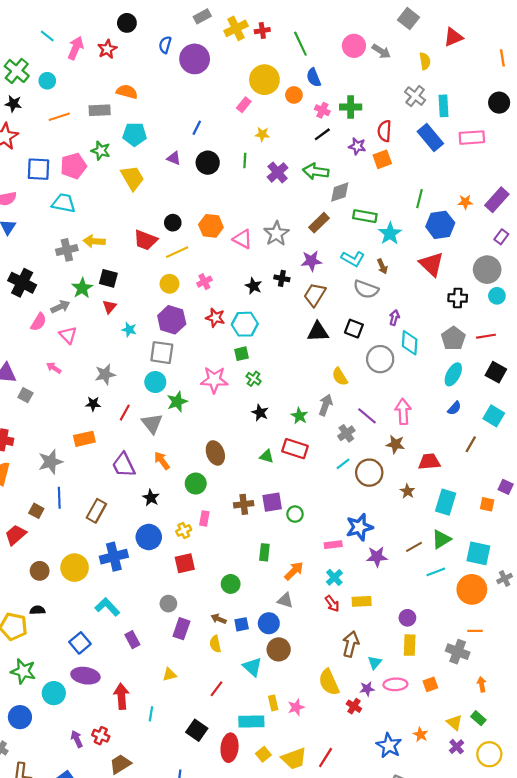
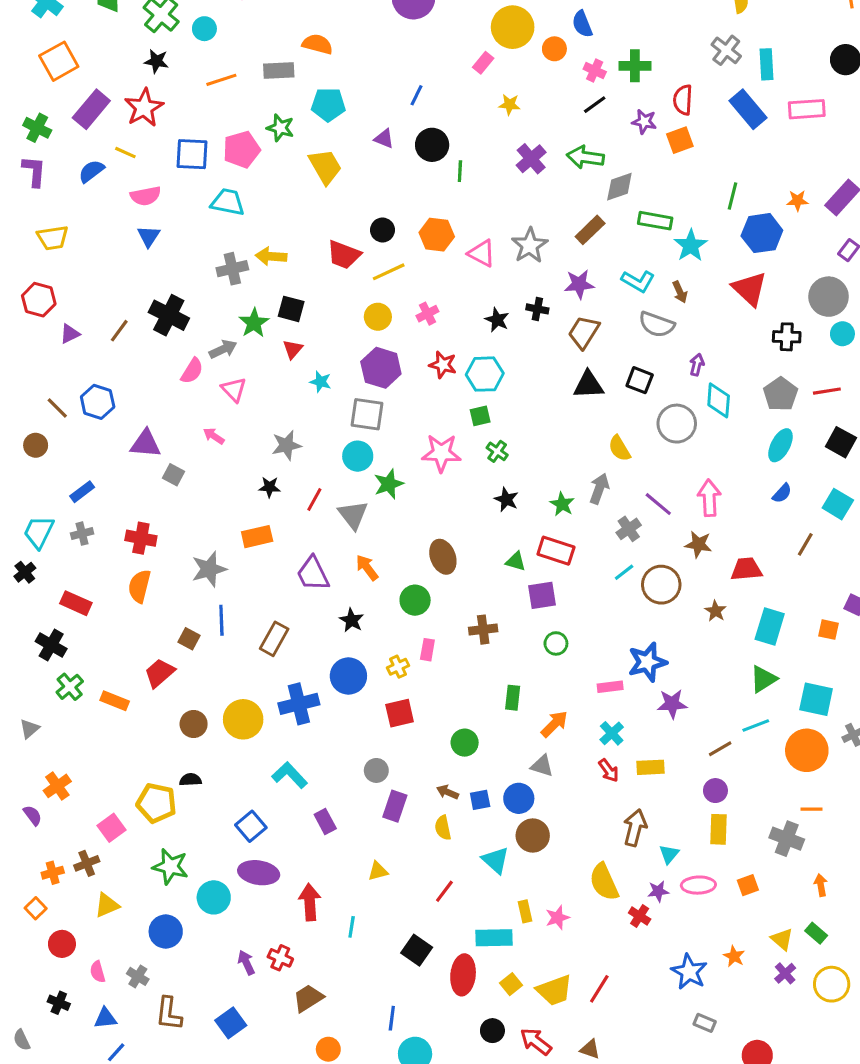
green line: (245, 160) -> (460, 171), moved
purple square: (272, 502) -> (542, 595), moved
brown line: (414, 547) -> (720, 749), moved

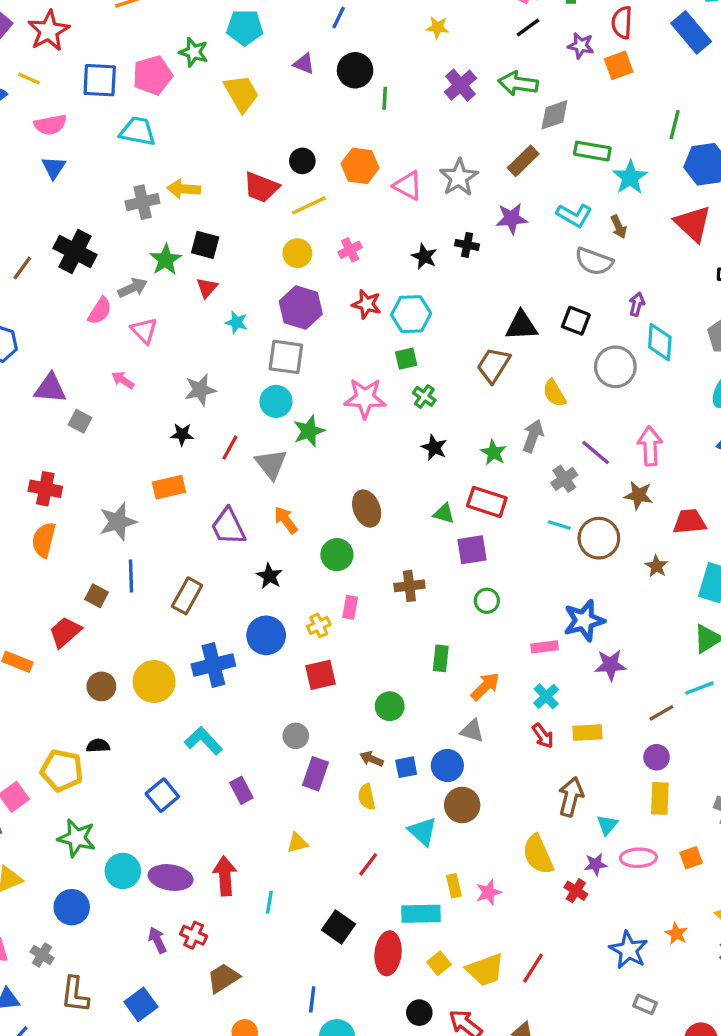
brown trapezoid: (584, 332) -> (493, 365), moved
cyan line: (624, 572) -> (559, 525), turned 55
purple ellipse: (259, 873) -> (171, 878), moved

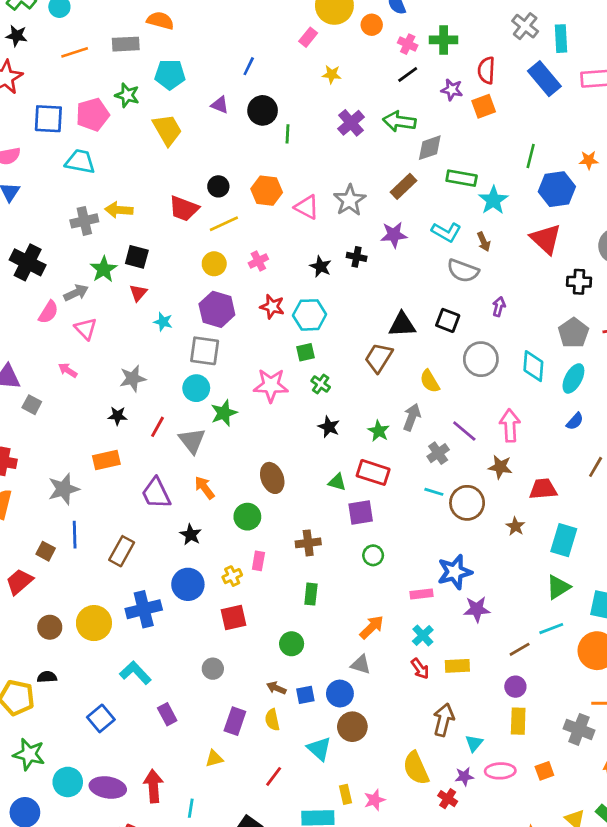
cyan diamond: (660, 342) -> (533, 366), moved
green rectangle: (441, 658) -> (311, 594), moved
purple rectangle: (316, 774) -> (235, 721), moved

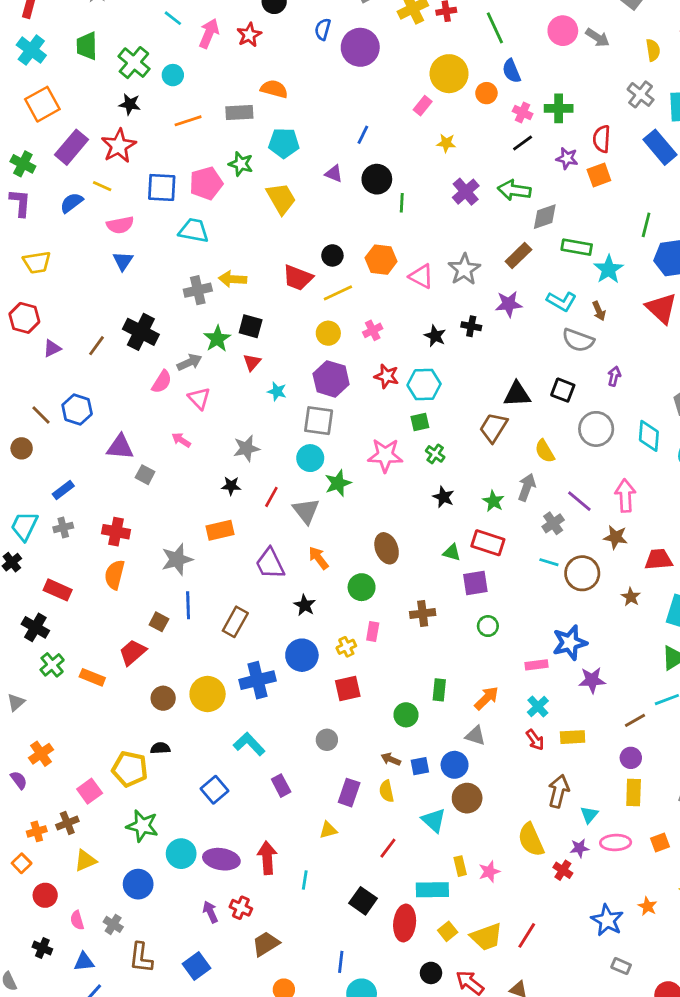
green rectangle: (311, 594) -> (439, 690), moved

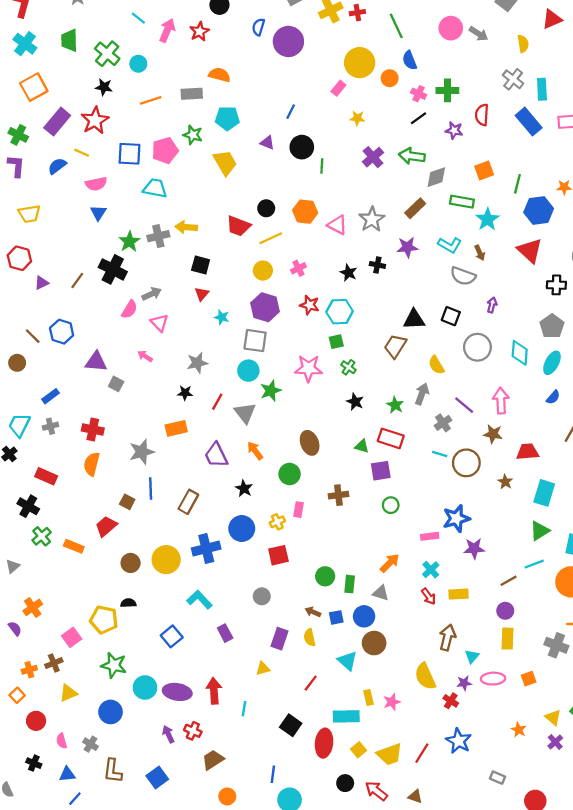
orange square: (599, 175) -> (484, 170), moved
green star: (217, 339) -> (129, 242), moved
green rectangle: (439, 690) -> (350, 584), moved
blue star: (607, 920) -> (459, 741), moved

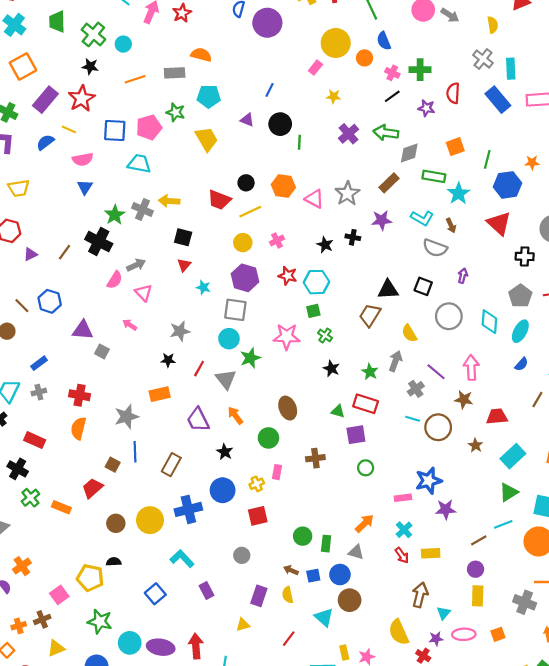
gray cross: (158, 236) -> (142, 210), turned 36
cyan rectangle: (544, 493) -> (513, 456), turned 30

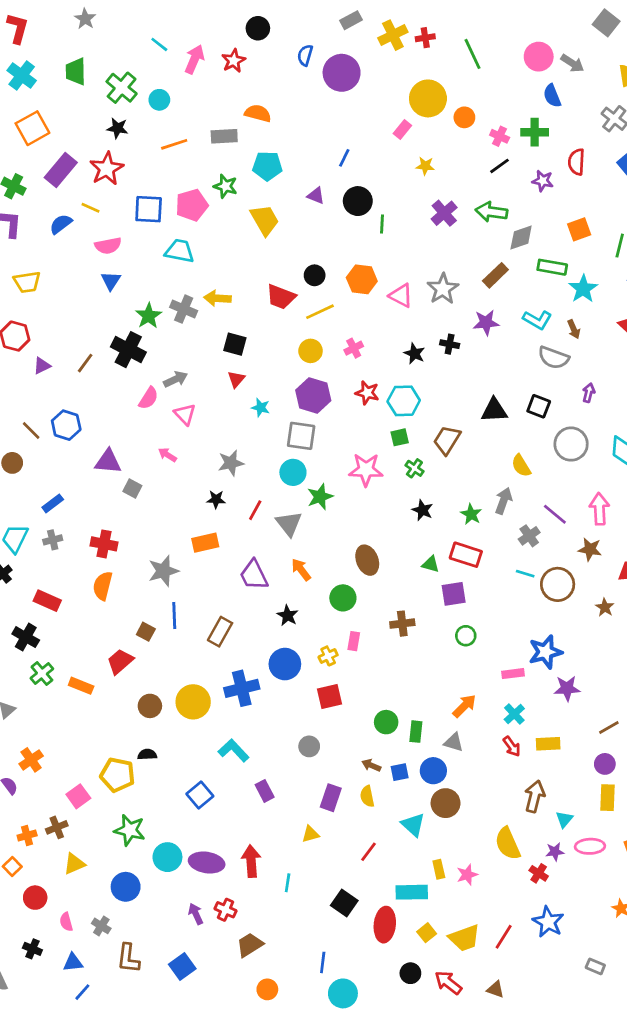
blue semicircle: (384, 41) -> (552, 96), moved
brown trapezoid: (370, 315) -> (447, 440), moved

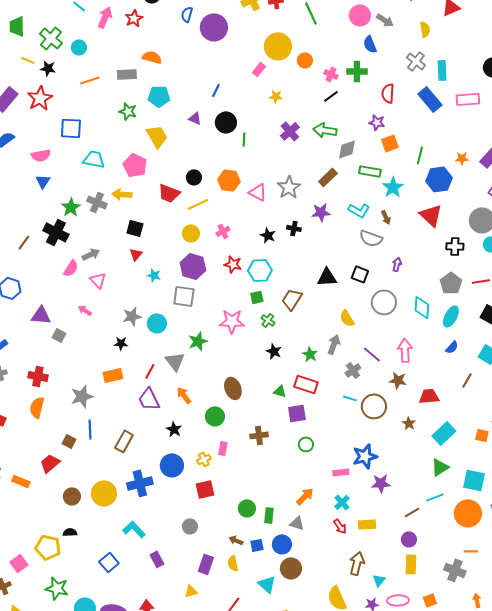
purple star: (543, 181) -> (377, 122), moved
pink pentagon: (192, 205) -> (135, 165), moved, turned -30
yellow line: (90, 208) -> (28, 60), moved
cyan circle: (293, 472) -> (157, 323), moved
red line: (255, 510) -> (150, 371), moved

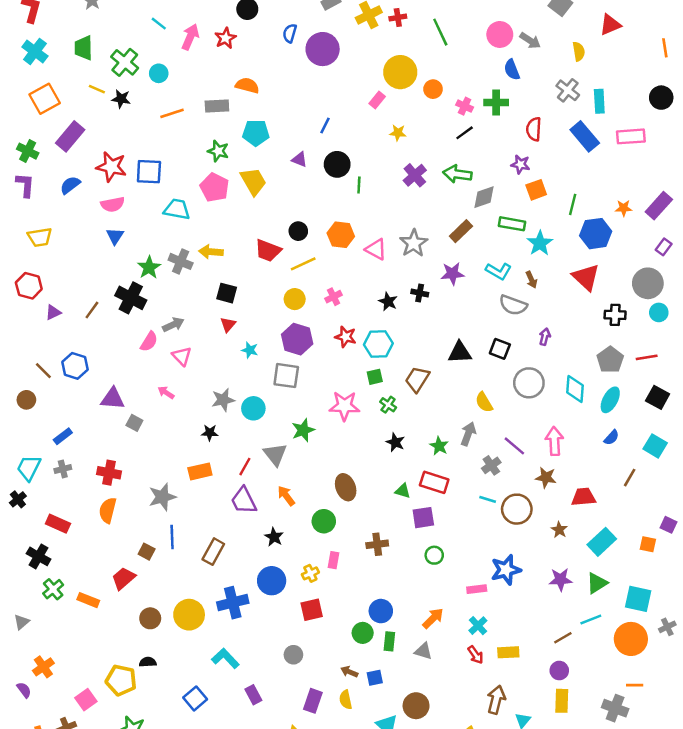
red star: (40, 98) -> (111, 167), moved, turned -30
pink pentagon: (135, 165) -> (215, 187), moved
purple star: (381, 483) -> (560, 579), moved
blue circle: (282, 544) -> (381, 611), moved

